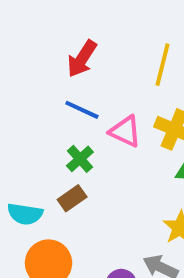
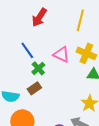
blue line: (82, 110) -> (27, 50), moved, turned 30

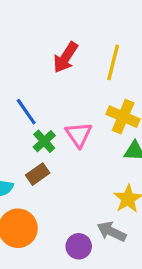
red arrow: (39, 17) -> (66, 57), moved
pink triangle: (61, 54) -> (79, 135), moved, turned 30

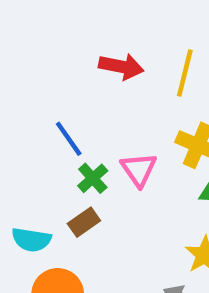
red arrow: (66, 57) -> (121, 66), turned -112

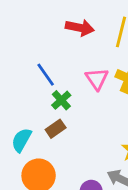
pink triangle: (139, 169) -> (97, 79), moved
cyan semicircle: (31, 240) -> (21, 140), turned 110

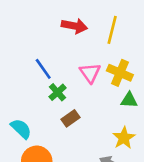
brown rectangle: (56, 129) -> (71, 118), moved
cyan semicircle: (21, 140) -> (21, 129), turned 105

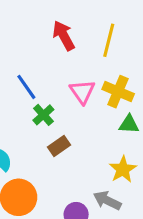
red arrow: (74, 26) -> (64, 36), turned -130

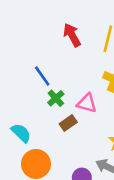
pink triangle: (82, 92) -> (87, 103), moved, turned -40

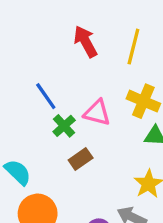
pink triangle: (87, 103) -> (97, 113), moved

